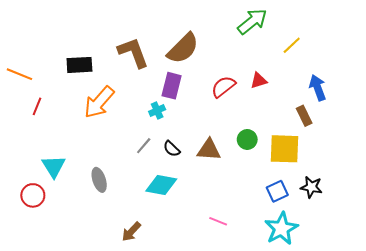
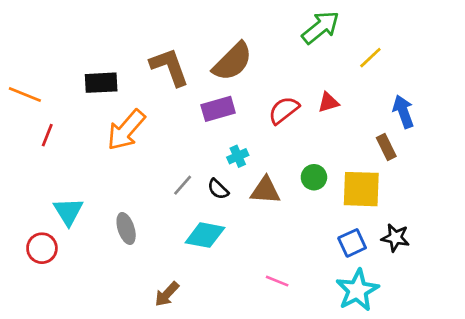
purple rectangle: (172, 86) -> (218, 109), turned 60
cyan cross: (157, 110) -> (238, 156), moved

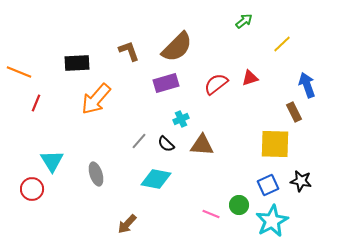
green arrow: (321, 27) -> (244, 21), size x0.6
brown L-shape: (169, 67) -> (129, 51), size x0.7
green circle: (314, 177) -> (239, 205), moved

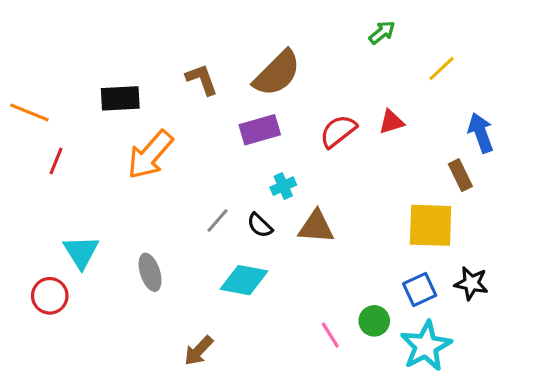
pink line: (211, 214) -> (330, 335), turned 36

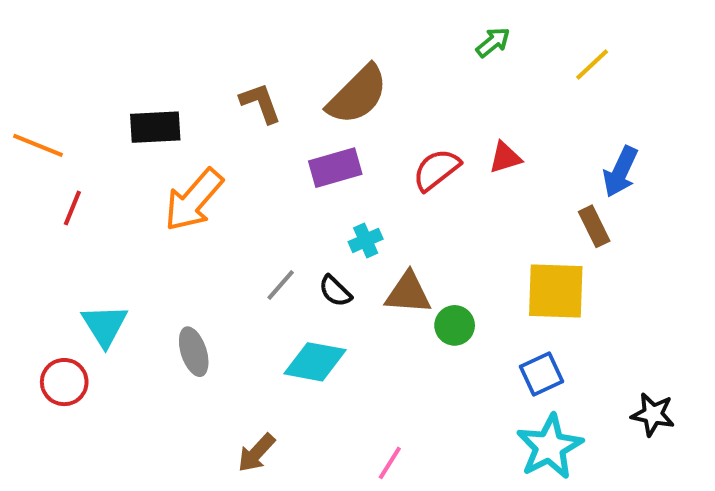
yellow line: (442, 69) -> (592, 64), moved
blue arrow: (481, 133) -> (620, 172), turned -135
black star: (471, 283) -> (653, 414), moved
green circle: (374, 321) -> (455, 325), moved
pink line: (330, 335) -> (390, 463), moved, turned 64

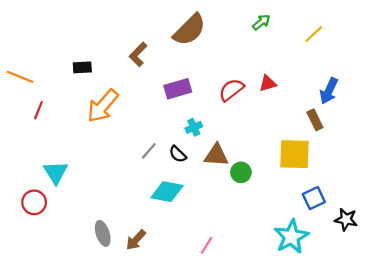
brown semicircle: (358, 95) -> (190, 30), moved
brown L-shape: (260, 103) -> (138, 54), turned -115
black rectangle: (155, 127) -> (82, 67), size x0.7
gray ellipse: (194, 352) -> (103, 233), moved
blue square: (542, 374) -> (314, 198), moved

